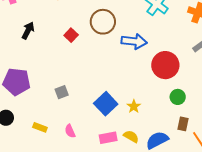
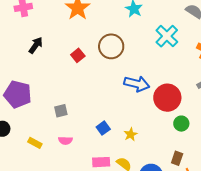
blue arrow: (134, 41) -> (137, 84), moved
green circle: (178, 97) -> (181, 124), moved
blue square: (106, 104) -> (103, 128), size x0.6
pink semicircle: (70, 131) -> (65, 141), moved, turned -72

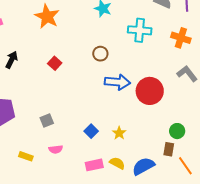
cyan cross: (167, 36) -> (140, 30), turned -30
brown circle: (111, 46) -> (100, 54), moved, size x0.6
green circle: (181, 124) -> (177, 131), moved

